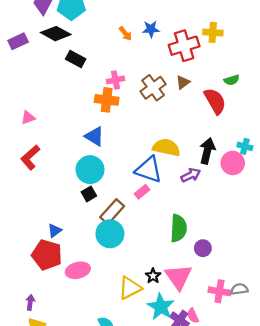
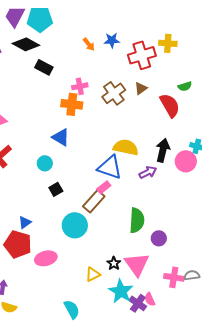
cyan circle: (90, 170) -> (45, 163), moved, size x0.6
brown rectangle: (112, 212) -> (94, 201), moved
yellow triangle: (130, 288) -> (93, 274), size x0.7

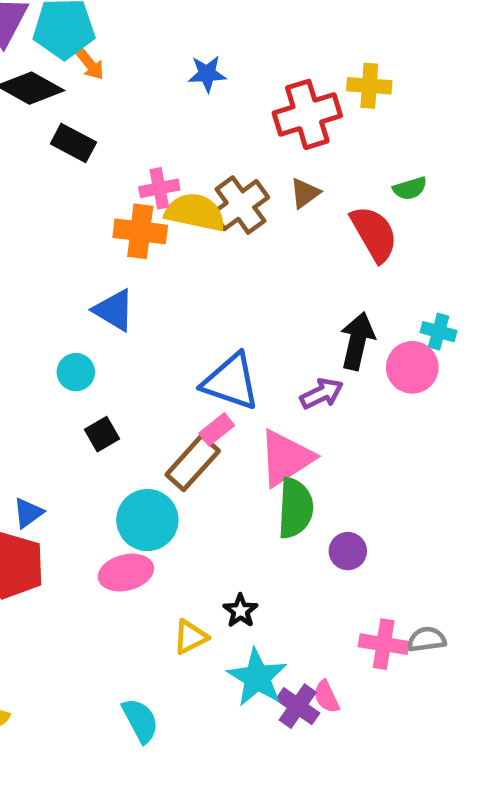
blue star: (112, 40) -> (207, 74), moved
orange arrow: (89, 44) -> (90, 64), moved
yellow semicircle: (126, 147) -> (195, 212), moved
pink ellipse: (46, 258) -> (126, 573), moved
pink triangle: (137, 264) -> (286, 458), moved, turned 32

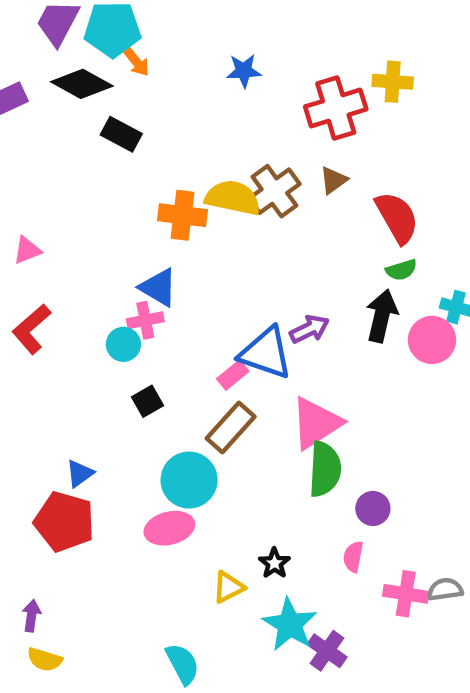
pink cross: (159, 188) -> (145, 320), moved
green semicircle: (410, 188) -> (401, 270), moved
purple arrow: (322, 394) -> (309, 329), moved
pink rectangle: (217, 429) -> (233, 375), moved
pink semicircle: (326, 697) -> (353, 557), moved, turned 36

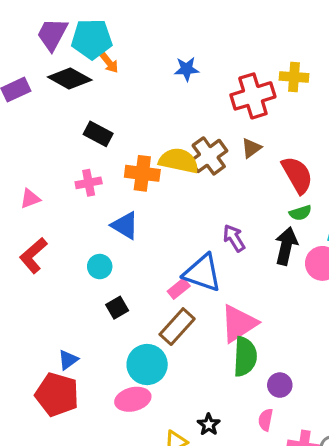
black rectangle: (121, 134) -> (98, 134), moved
pink cross: (145, 320) -> (89, 183), moved
purple arrow: (309, 329) -> (234, 238), moved, turned -96

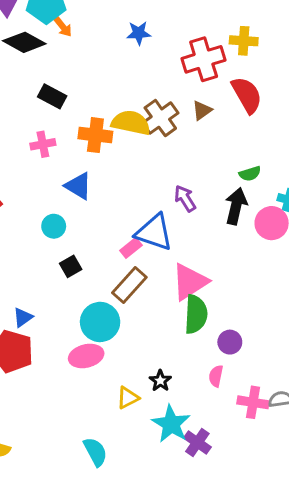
red semicircle: (297, 175) -> (247, 95), moved

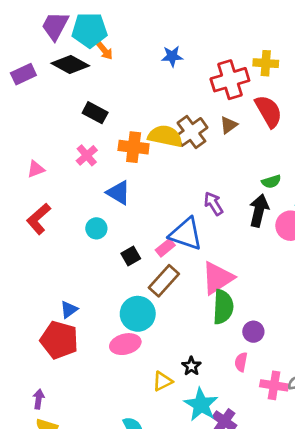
pink cross: (43, 144) -> (87, 155), turned -30
black square: (71, 266) -> (131, 256), moved

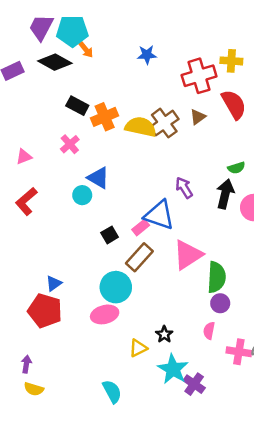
orange cross: (134, 147) -> (105, 117), moved, turned -30
cyan circle: (96, 228) -> (82, 195), moved
green semicircle: (223, 307) -> (216, 277), moved

